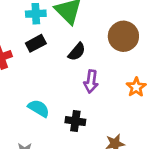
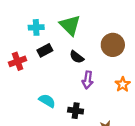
cyan cross: (36, 14) -> (36, 27), moved
black semicircle: (77, 52) -> (77, 57), turned 88

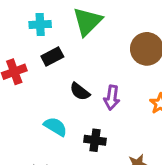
green triangle: (70, 25) -> (87, 21), turned 30
black semicircle: (77, 57) -> (80, 92), moved

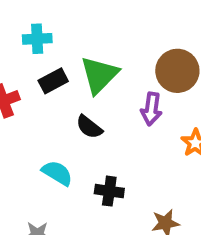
green triangle: (87, 21) -> (99, 75), moved
purple arrow: (112, 98) -> (151, 109), moved

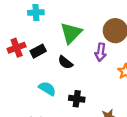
black rectangle: (53, 81) -> (38, 51), moved

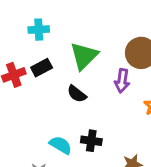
black rectangle: (38, 51) -> (42, 68), moved
cyan semicircle: (47, 89) -> (61, 145), moved

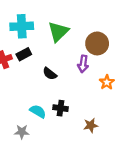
cyan cross: (39, 30) -> (22, 26), size x1.5
green triangle: (84, 56) -> (58, 32), moved

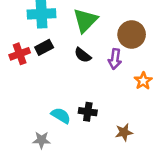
black semicircle: (50, 74) -> (83, 55), moved

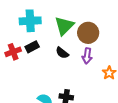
brown circle: (132, 34) -> (88, 33), moved

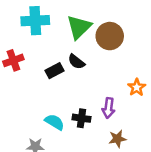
black rectangle: (32, 47) -> (55, 71), moved
purple arrow: (87, 56) -> (108, 108), moved

